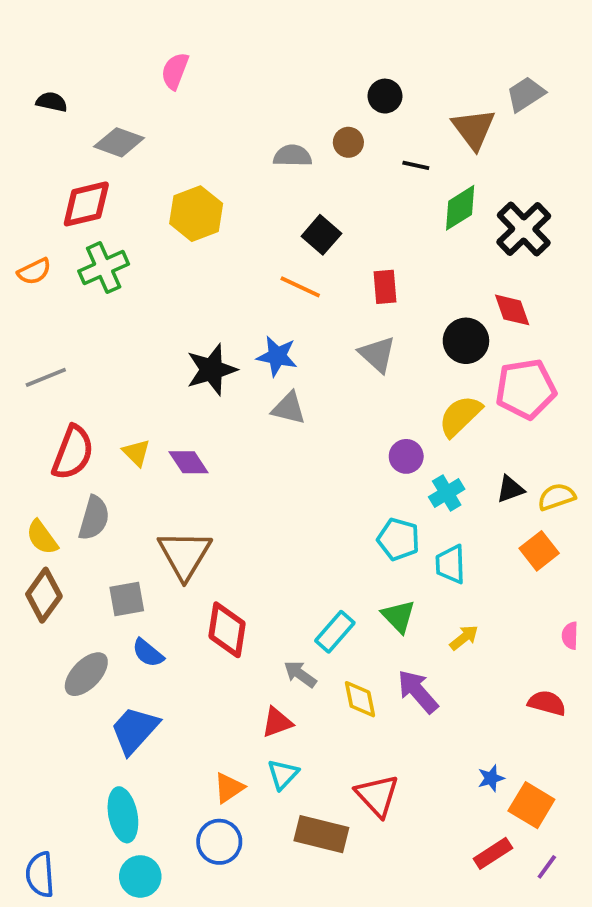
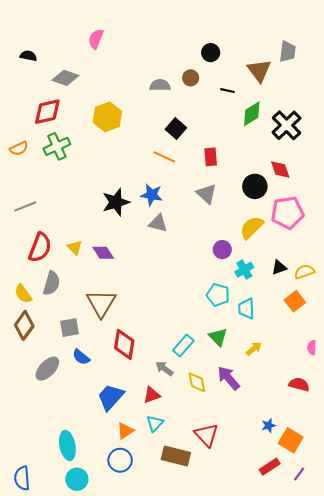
gray trapezoid: (526, 94) -> (288, 52), turned 130
blue trapezoid: (134, 730) -> (111, 397), moved

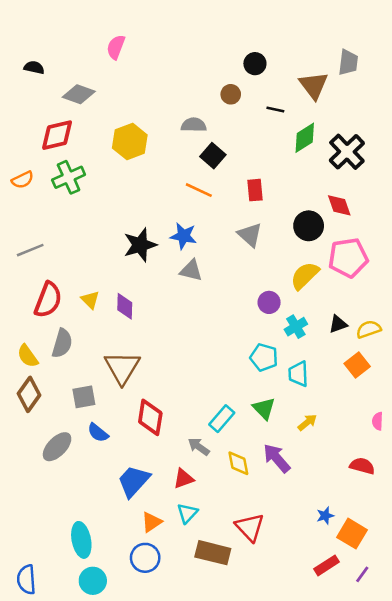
gray semicircle: (160, 85) -> (194, 125), moved
purple diamond: (103, 253) -> (125, 306), turned 35

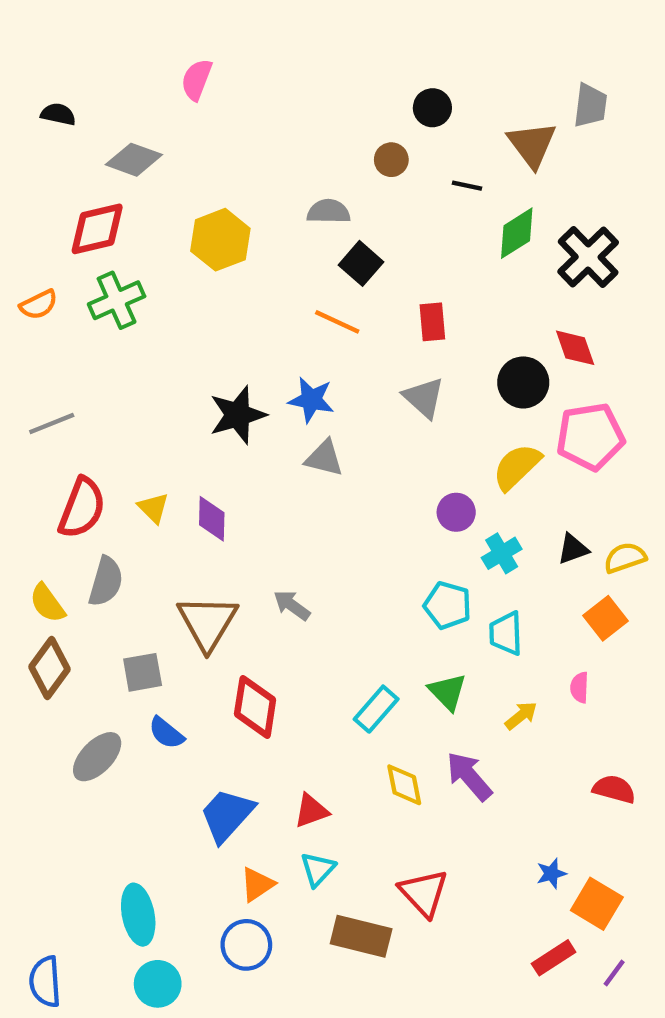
pink semicircle: (378, 421) -> (579, 687), moved
gray arrow: (199, 447) -> (292, 605), moved

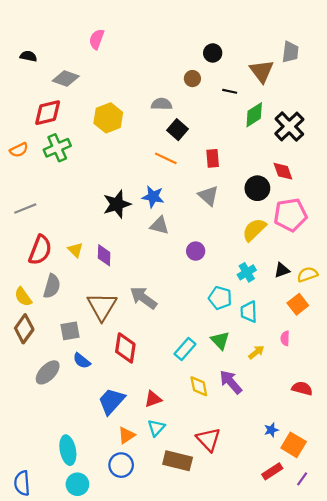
purple circle: (456, 512) -> (196, 251), moved
gray arrow: (292, 605) -> (143, 298), size x1.5

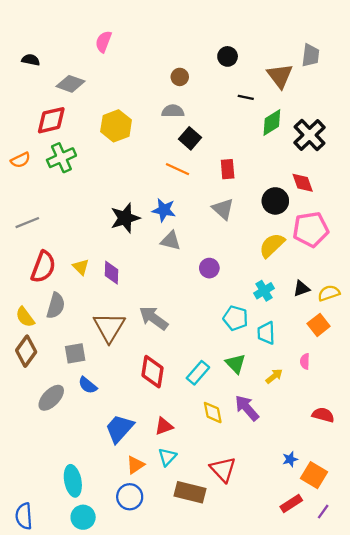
brown circle: (192, 79) -> (180, 77), moved
red diamond: (125, 348) -> (152, 372), moved

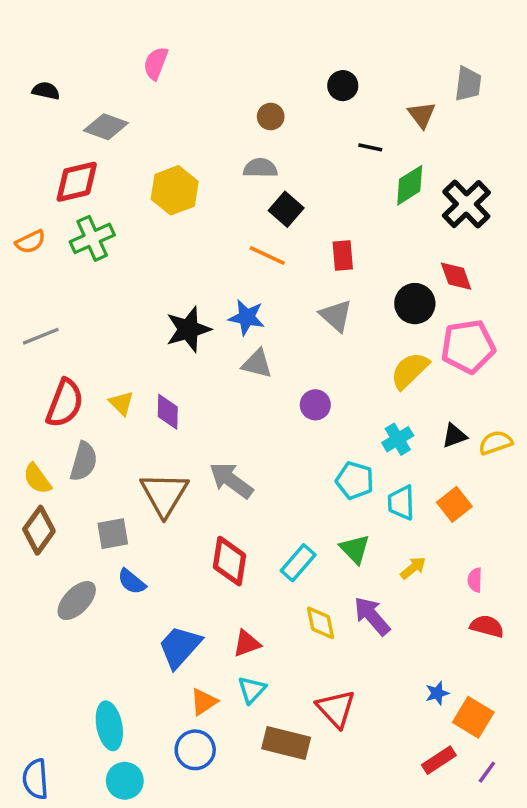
brown triangle: (280, 76) -> (422, 115), size x0.7
orange square: (319, 325) -> (454, 504), moved
pink semicircle: (305, 361) -> (475, 580), moved

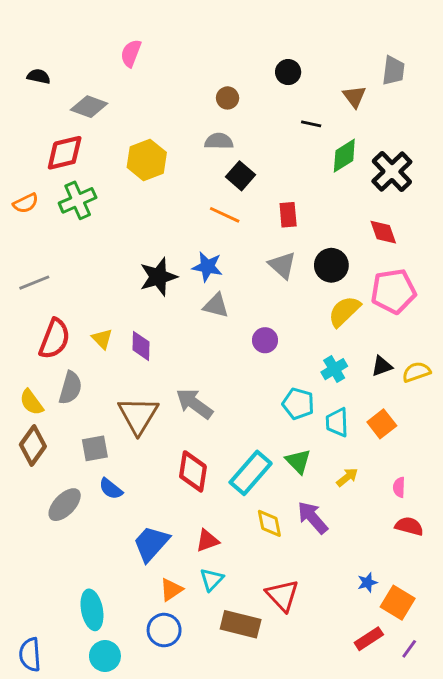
black circle: (415, 304) -> (331, 265), moved
cyan rectangle: (298, 563) -> (251, 473), size x1.4

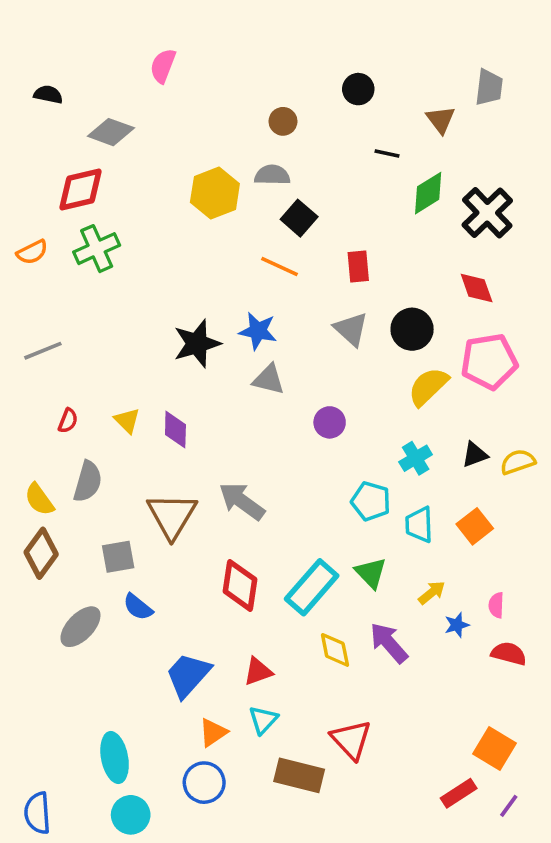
yellow hexagon: (147, 160) -> (215, 193), moved
red semicircle: (54, 339) -> (68, 421), size x0.5
blue star: (367, 582) -> (457, 625), moved

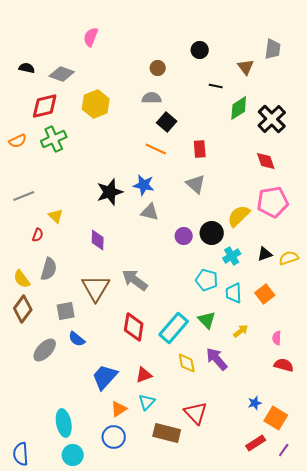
black semicircle: (48, 94) -> (27, 68), moved
yellow hexagon: (215, 193) -> (96, 104), moved
black circle: (412, 329) -> (212, 233), moved
yellow triangle: (127, 421) -> (56, 216), moved
blue star: (457, 625) -> (255, 403), moved

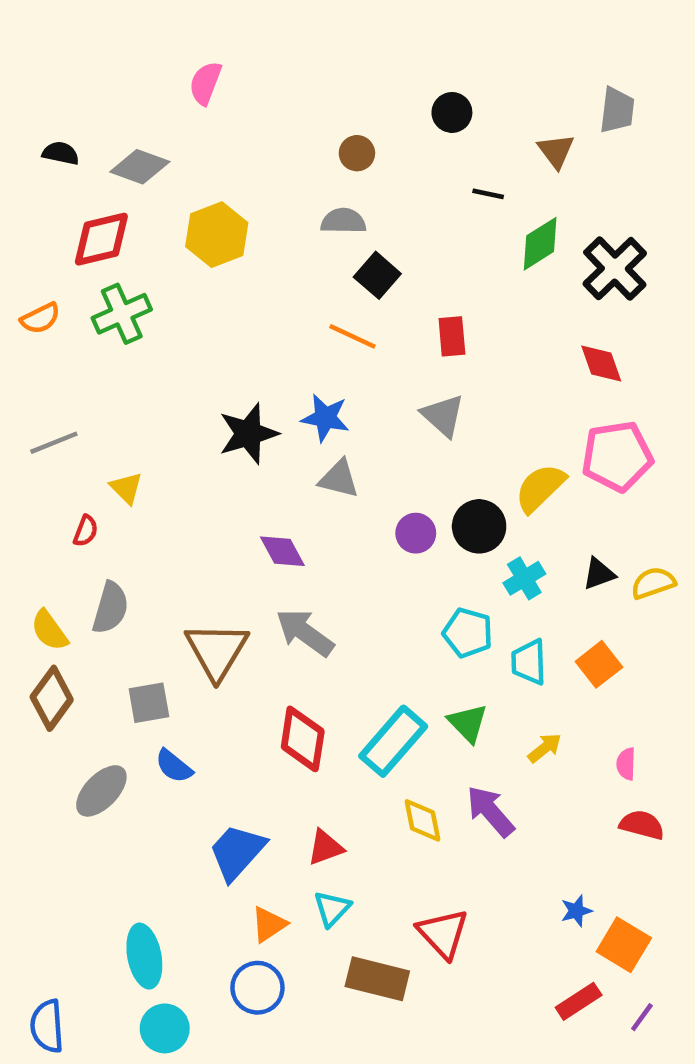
purple diamond: (98, 240) -> (282, 551), moved, turned -30

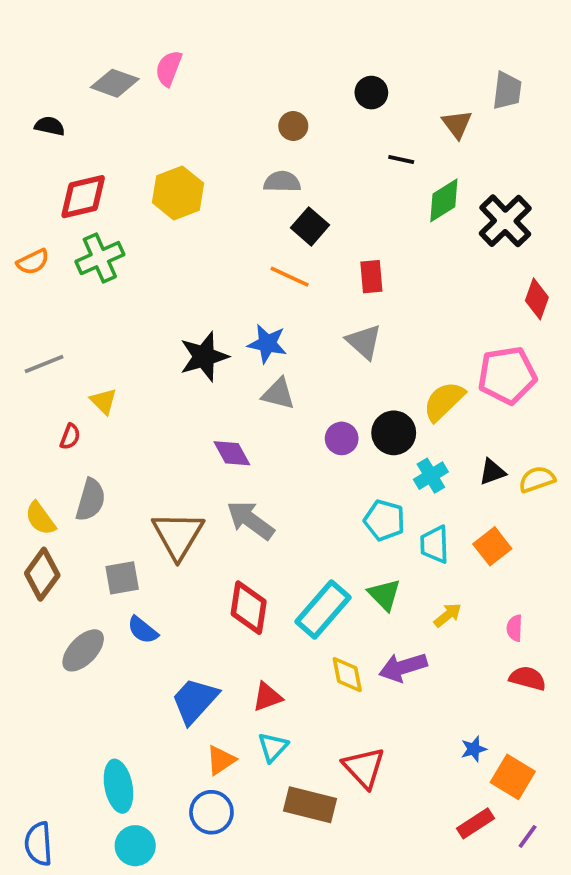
gray diamond: (140, 167) -> (115, 83), moved
red diamond: (601, 364) -> (537, 299), moved, turned 39
purple arrow: (490, 811) -> (403, 667), turned -66

